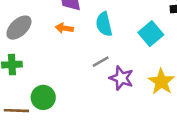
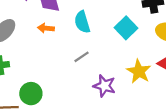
purple star: (121, 78) -> (104, 86), moved

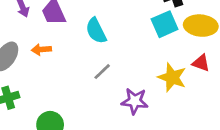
orange arrow: (46, 28) -> (41, 50), moved
cyan square: (126, 28) -> (165, 24), moved, turned 30

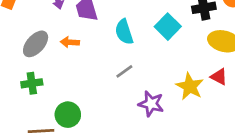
cyan square: (165, 24) -> (168, 27), moved, turned -30

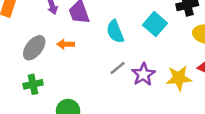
yellow star: (190, 86) -> (179, 78), turned -30
purple star: (151, 104) -> (143, 74), moved, turned 30

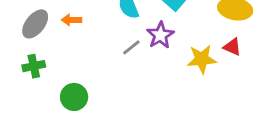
purple star: (143, 74) -> (160, 35), moved

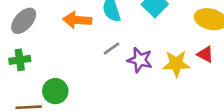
orange arrow: (71, 20) -> (77, 20), moved, size x1.5
purple star: (160, 35) -> (140, 60), moved, turned -30

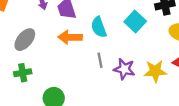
gray line: (112, 49) -> (100, 60), turned -64

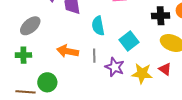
cyan square: (135, 22) -> (129, 41), moved
orange arrow: (70, 37) -> (68, 51), moved

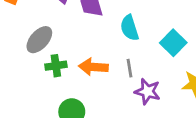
green cross: (23, 55) -> (56, 66), moved
purple star: (115, 67) -> (148, 91), moved

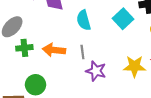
cyan square: (173, 43) -> (123, 19), moved

